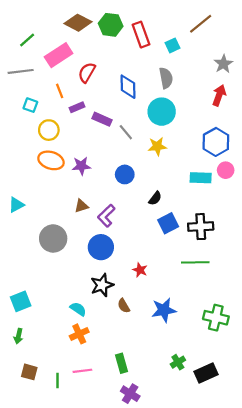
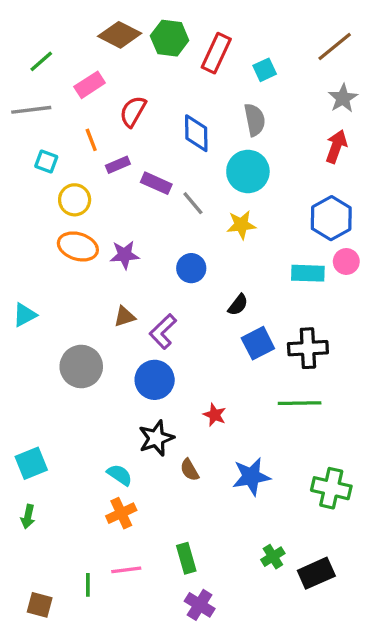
brown line: (201, 24) -> (335, 46), moved
red rectangle: (141, 35) -> (216, 53), turned 45
pink rectangle: (59, 55) -> (90, 85), size x0.7
brown square: (29, 372) -> (40, 605), moved

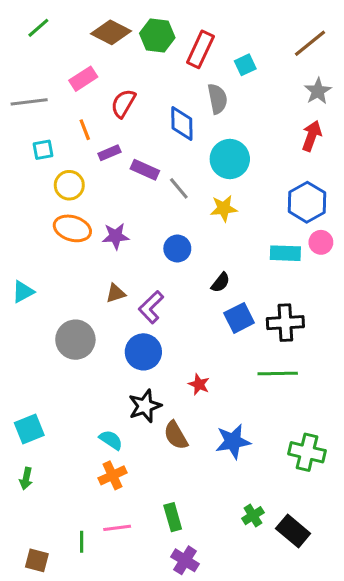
green line: (41, 61) -> (38, 28), moved
gray semicircle: (255, 120) -> (217, 99), moved
cyan square: (46, 161) -> (43, 150), turned -30
brown semicircle: (190, 470) -> (176, 435), size x1.4
black rectangle: (316, 573) -> (293, 531), turned 64

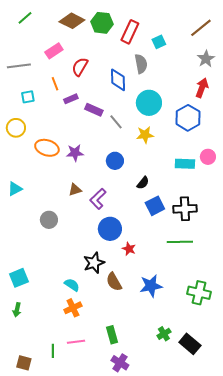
yellow circle: (69, 185) -> (16, 128), moved
blue hexagon: (307, 202) -> (188, 118), moved
gray circle: (75, 340) -> (49, 220), size x0.7
blue circle: (143, 352) -> (110, 229), moved

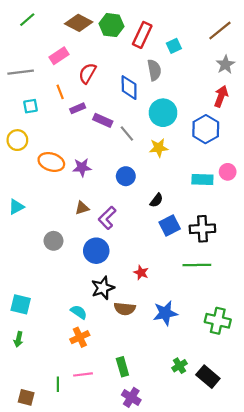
blue circle: (110, 229) -> (96, 251), moved
cyan square: (19, 278) -> (21, 304), turned 36
brown semicircle: (114, 282) -> (125, 309), turned -54

